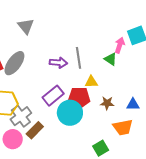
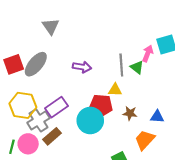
gray line: (79, 58) -> (121, 65), moved
purple rectangle: (53, 96) -> (57, 107), moved
orange trapezoid: (123, 127) -> (145, 140), turned 140

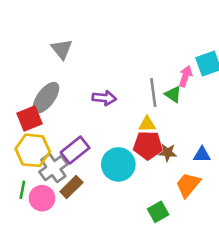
red square: (14, 64) -> (30, 118), moved
red pentagon: (101, 106) -> (148, 145), moved
green line: (12, 147) -> (22, 190), moved

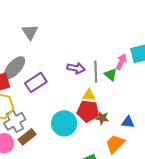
purple arrow: (104, 98) -> (76, 68), moved
purple rectangle: (75, 150) -> (36, 82), moved

